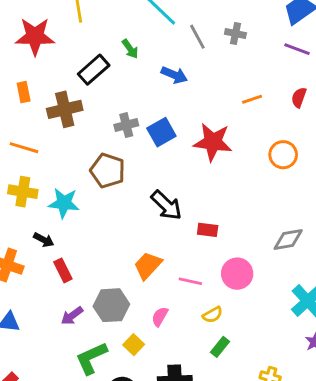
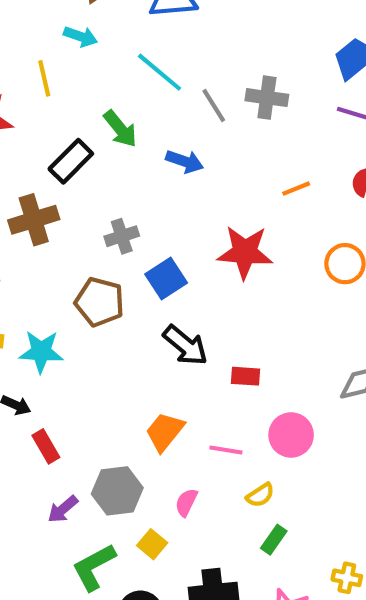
gray cross: (235, 34) -> (267, 98), size x1.4
green arrow: (130, 49) -> (120, 129), size x1.4
blue square: (161, 132) -> (166, 279), moved

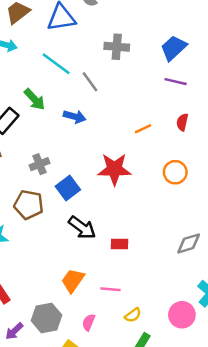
gray cross: (267, 98) -> (117, 47), moved
pink circle: (291, 435) -> (182, 315), moved

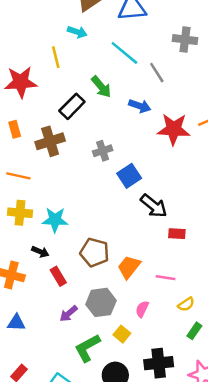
red star: (114, 169) -> (174, 129), moved
brown pentagon: (29, 205) -> (95, 252), moved
black arrow: (82, 228) -> (154, 206), moved

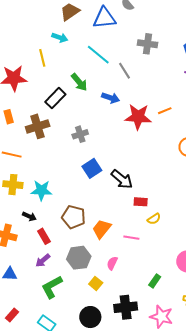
blue square: (129, 176) -> (92, 168), moved
yellow semicircle: (186, 304) -> (154, 219), moved
purple arrow: (69, 314) -> (43, 260), moved
green L-shape: (87, 348) -> (52, 287), moved

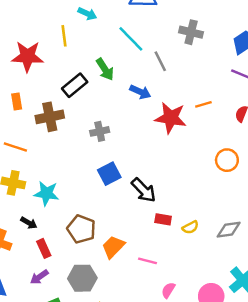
orange line: (165, 111) -> (203, 104), moved
yellow semicircle: (154, 219) -> (190, 227), moved
pink semicircle: (112, 263) -> (168, 290), moved

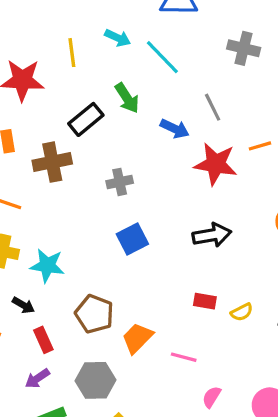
cyan arrow: (87, 14) -> (118, 38), moved
gray line: (160, 61) -> (213, 107), moved
black arrow: (144, 190) -> (212, 235), moved, turned -56

